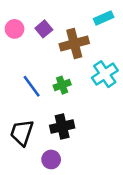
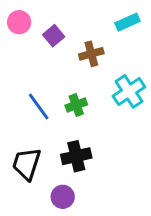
pink circle: (15, 29) -> (19, 22), moved
brown cross: (74, 44) -> (91, 54), size x0.7

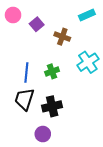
brown cross: (91, 54) -> (62, 37), turned 35
blue line: (39, 106) -> (26, 72), turned 42
black trapezoid: (27, 164) -> (24, 99), moved

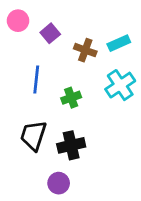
cyan rectangle: (87, 15) -> (119, 43), moved
blue line: (26, 72) -> (36, 79), moved

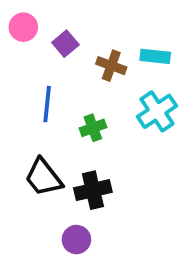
cyan rectangle: (119, 43) -> (155, 56), turned 30
black trapezoid: (33, 136) -> (43, 177), turned -56

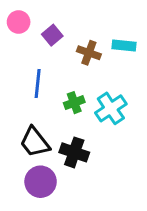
cyan cross: (157, 111) -> (111, 108), moved
black cross: (93, 190) -> (74, 152), turned 32
purple circle: (76, 240) -> (41, 182), moved, size x1.4

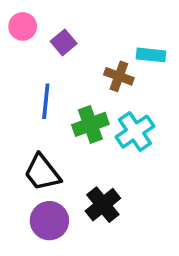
brown cross: (89, 53) -> (119, 76), moved
green cross: (74, 103) -> (90, 124), size x1.4
black cross: (74, 152) -> (103, 205), moved, turned 32

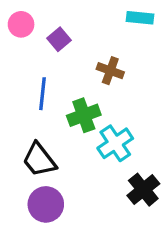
cyan rectangle: (151, 55) -> (140, 18), moved
cyan cross: (135, 132) -> (115, 143), moved
black cross: (103, 205) -> (143, 190), moved

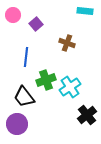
green cross: (84, 115) -> (46, 80), moved
purple circle: (46, 204) -> (17, 124), moved

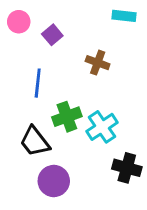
black cross: (87, 115) -> (127, 168), turned -36
purple circle: (17, 124) -> (54, 181), moved

